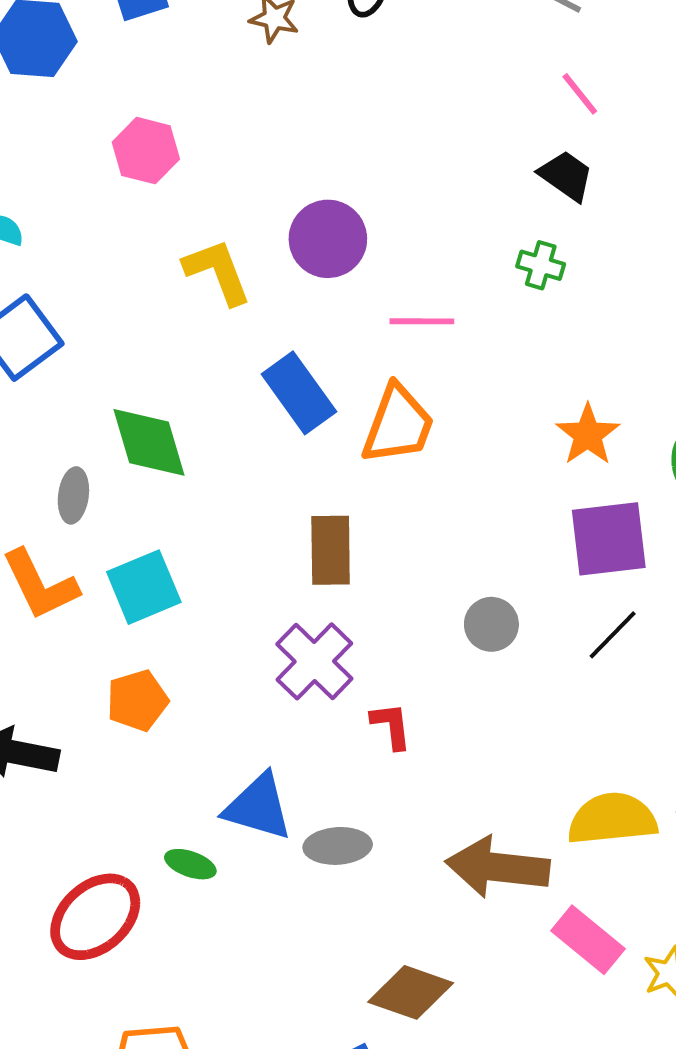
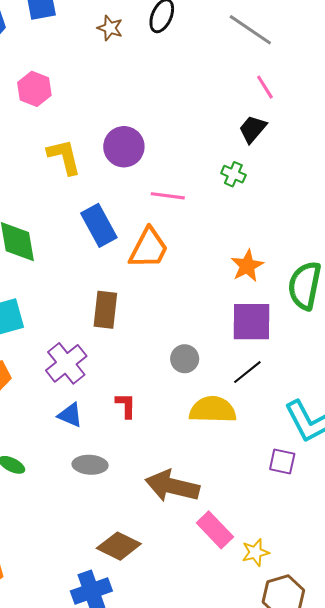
black trapezoid: (566, 176) -> (253, 129), turned -92
purple cross: (314, 661) -> (66, 363), moved
blue triangle: (258, 807) -> (70, 415), moved, size x0.7
yellow semicircle: (612, 819) -> (213, 410), moved

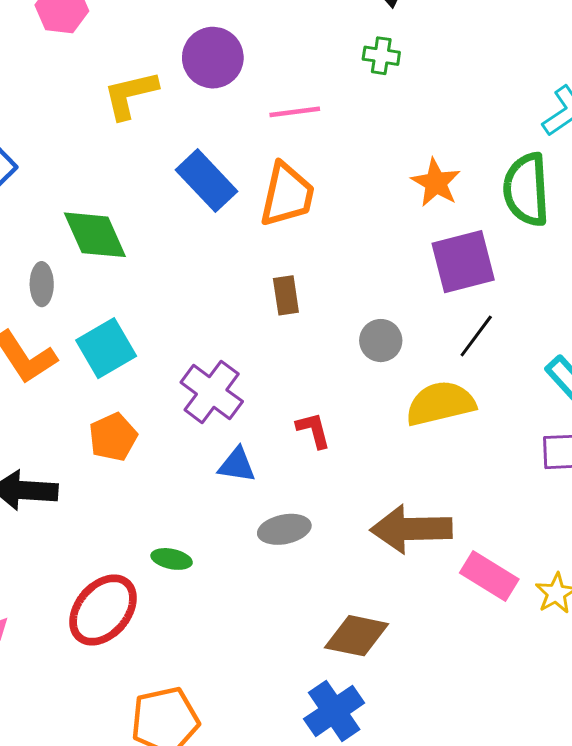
yellow L-shape: (64, 157) -> (130, 95), turned -75
brown rectangle: (105, 310) -> (286, 295), moved, size x0.7

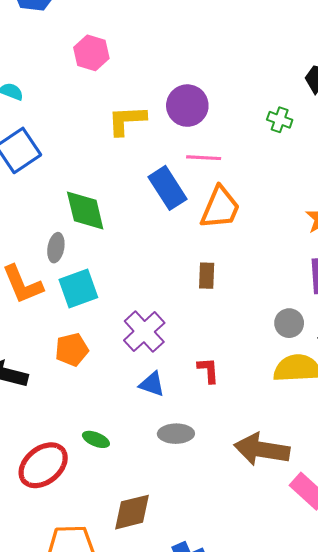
green cross: (381, 56) -> (280, 120), moved
pink line: (295, 112) -> (204, 158), moved
gray ellipse: (42, 284) -> (56, 248), moved
gray circle: (381, 341) -> (289, 323), moved
brown diamond: (357, 636) -> (132, 512), moved, turned -36

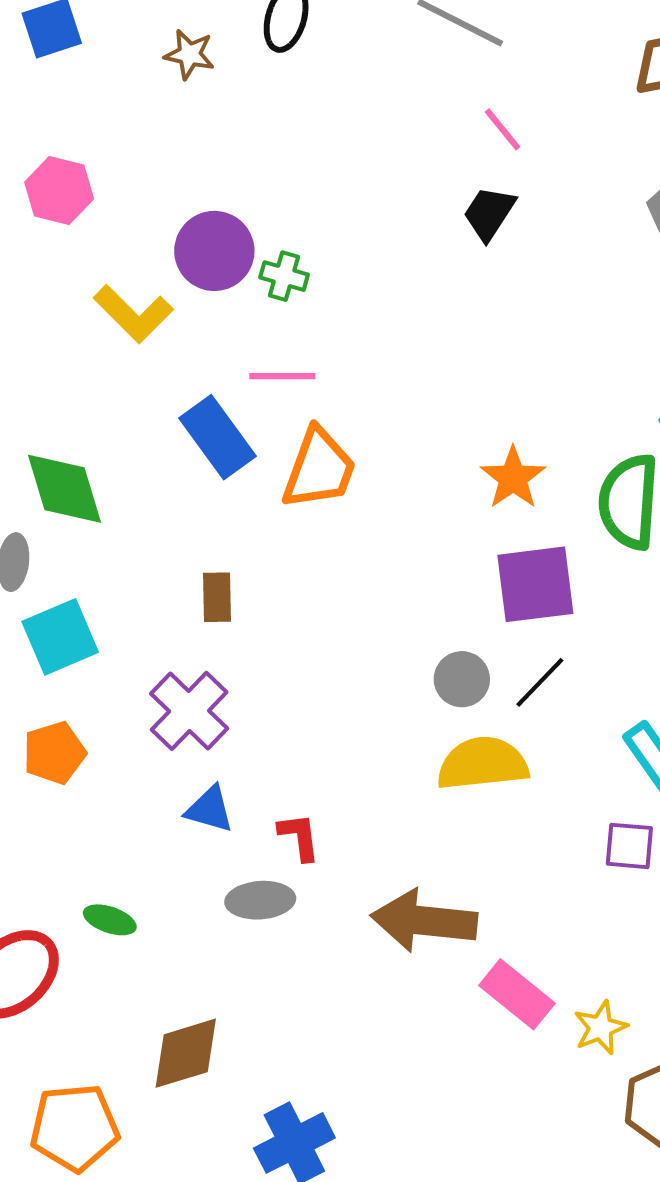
purple circle: (187, 106) -> (214, 251), moved
yellow L-shape: (127, 120) -> (133, 314), turned -129
green cross: (280, 120) -> (284, 276), moved
brown rectangle: (207, 276) -> (217, 597), moved
red L-shape: (208, 370) -> (299, 837), moved

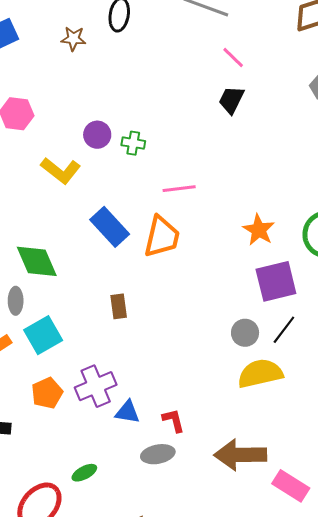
purple circle: (214, 251) -> (97, 135), size x0.7
pink line: (282, 376) -> (179, 189), moved
purple cross: (189, 711) -> (96, 386), moved, turned 30
green ellipse: (110, 920) -> (84, 473), turned -40

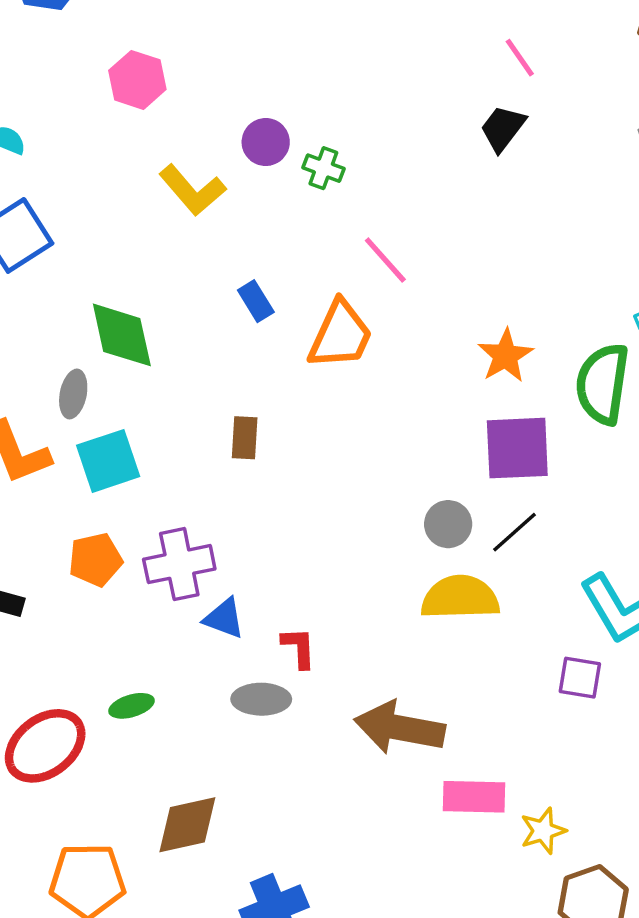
pink line: (179, 189) -> (385, 260), turned 44
blue rectangle: (110, 227) -> (256, 301), size x0.6
pink rectangle: (291, 486) -> (474, 797), turned -42

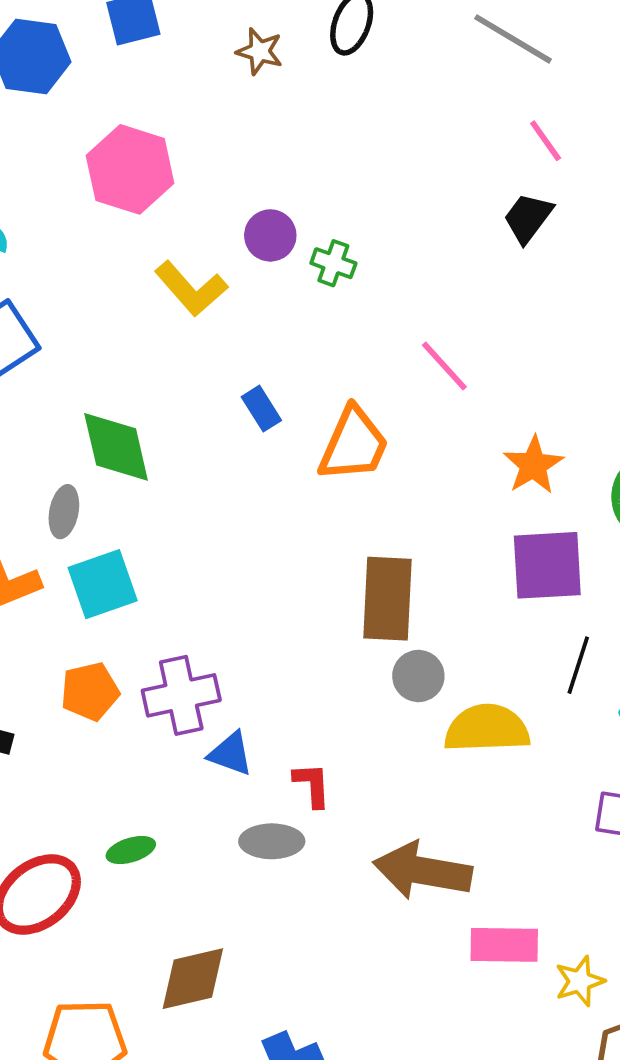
pink hexagon: (137, 80) -> (130, 169), size x1.4
pink line: (385, 260) -> (444, 366), moved
brown rectangle: (245, 438) -> (387, 599), moved, size x1.8
gray circle: (448, 524) -> (418, 676), moved
black line: (514, 532) -> (578, 665), moved, turned -30

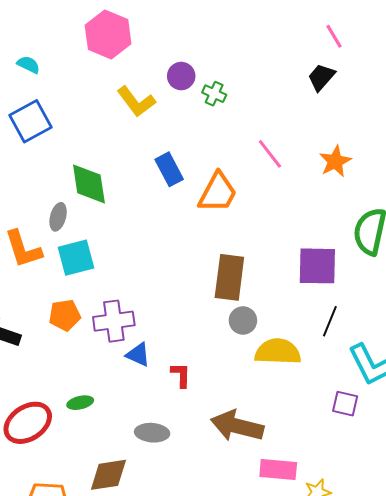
blue rectangle: (261, 409) -> (169, 169), size x1.4
orange star: (533, 465) -> (335, 161), moved
gray ellipse: (272, 841) -> (152, 433), moved

